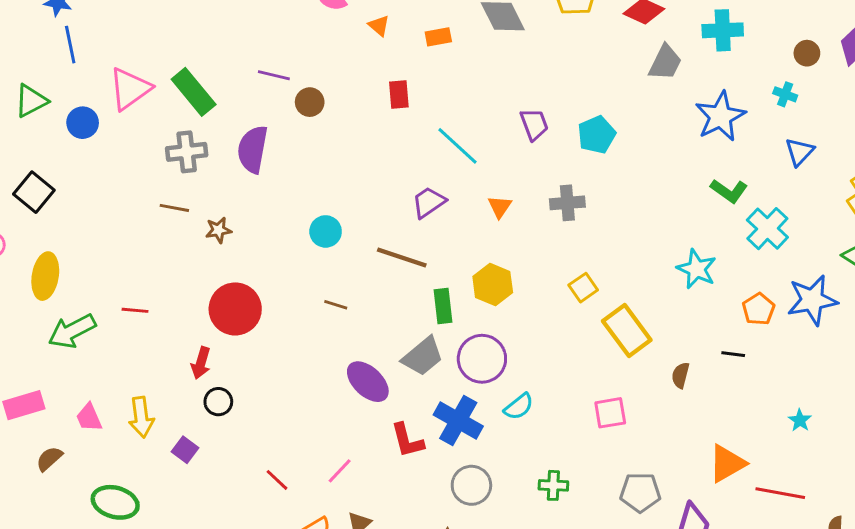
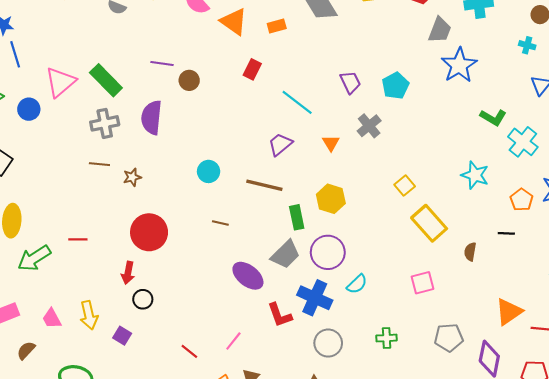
orange triangle: (379, 26) -> (234, 22), size x1.8
red rectangle: (399, 94) -> (252, 69), turned 36
blue star: (720, 116) -> (459, 65), moved
gray cross: (567, 203) -> (369, 126), moved, turned -30
yellow square: (583, 288) -> (405, 186), moved

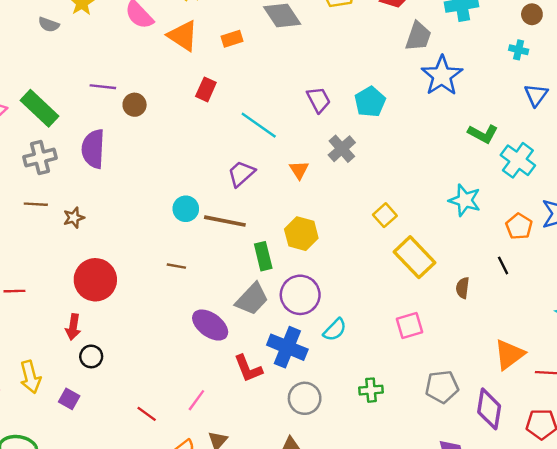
cyan circle: (209, 171) -> (186, 209), moved
black line: (506, 233) -> (503, 265), turned 63

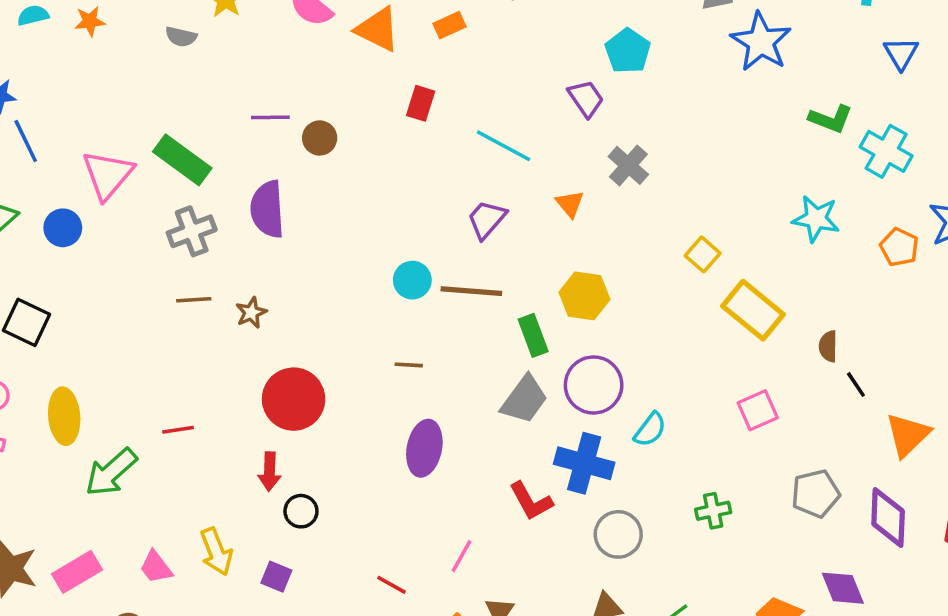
cyan pentagon: (370, 102) -> (628, 51), moved
black line: (503, 265) -> (856, 385), moved
purple ellipse: (210, 325) -> (424, 448), moved, turned 72

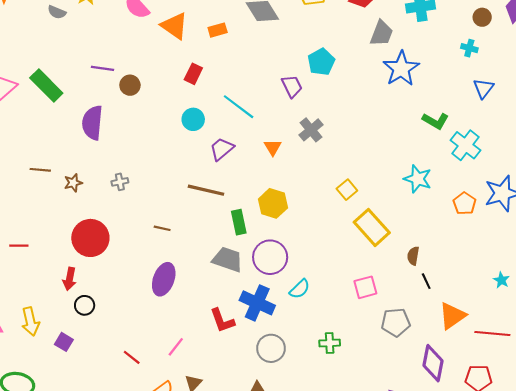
gray cross: (192, 231) -> (120, 182), moved, size x0.6
cyan circle: (412, 280) -> (193, 119), moved
gray trapezoid: (524, 399) -> (228, 259), turned -116
gray pentagon: (816, 494) -> (396, 322), moved

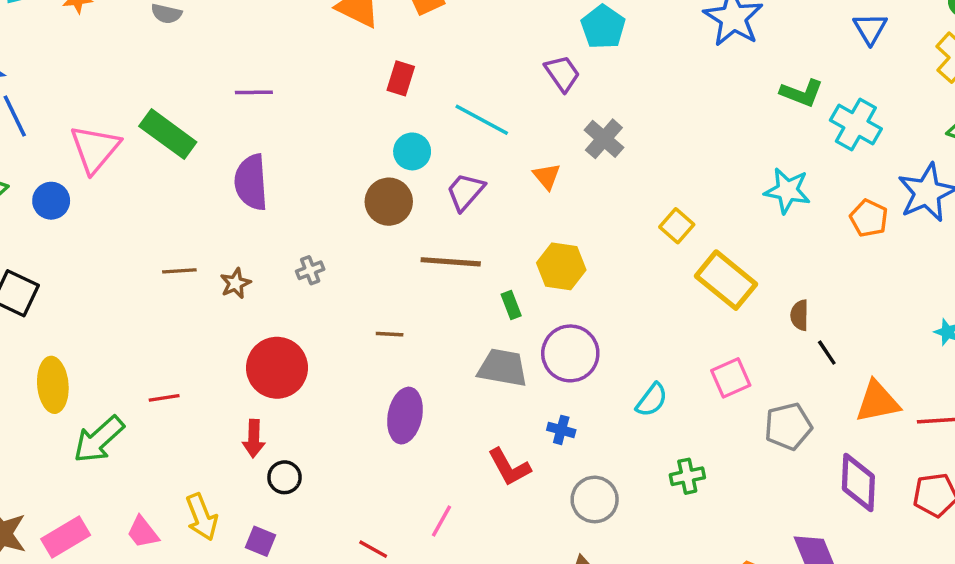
brown circle: (130, 85) -> (389, 202), moved, size x1.4
green rectangle: (239, 222) -> (511, 305), size x0.7
cyan semicircle: (300, 289) -> (652, 400), moved
blue cross: (257, 303) -> (561, 430), size x0.5
orange triangle: (452, 316) -> (877, 402), turned 32

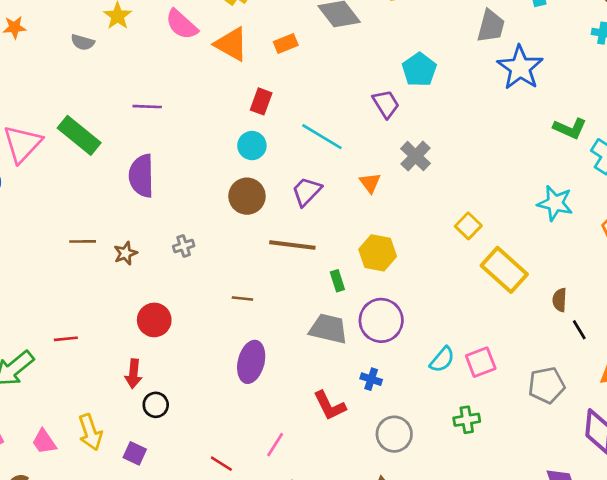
cyan circle: (412, 151) -> (252, 146), moved
red circle: (277, 368) -> (154, 320), size x0.7
pink square: (731, 378) -> (481, 362), moved

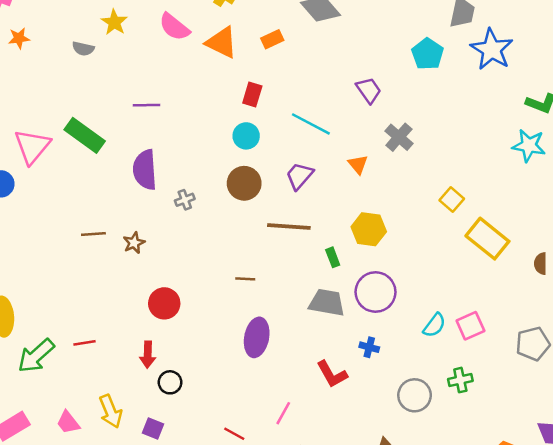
cyan pentagon: (419, 70) -> (428, 54), moved
cyan star: (555, 203) -> (529, 145), moved
gray cross: (184, 246) -> (185, 200), moved
red line: (66, 339) -> (85, 343), moved
gray circle: (394, 434) -> (415, 395), moved

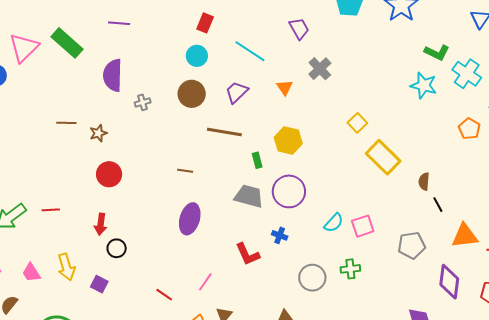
red circle: (164, 303) -> (109, 174), moved

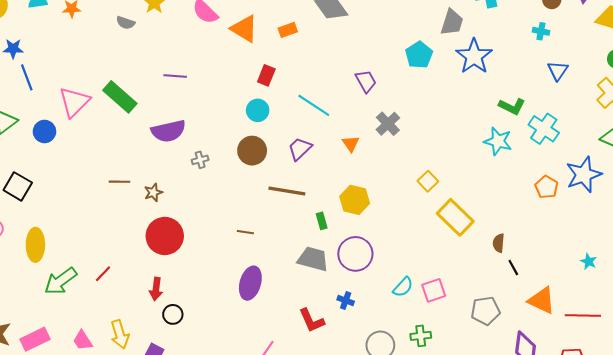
purple semicircle: (113, 75) -> (168, 131), turned -104
red circle: (109, 174) -> (165, 236), size x1.4
red line: (51, 210) -> (103, 274), turned -42
orange triangle: (465, 236) -> (542, 300), turned 32

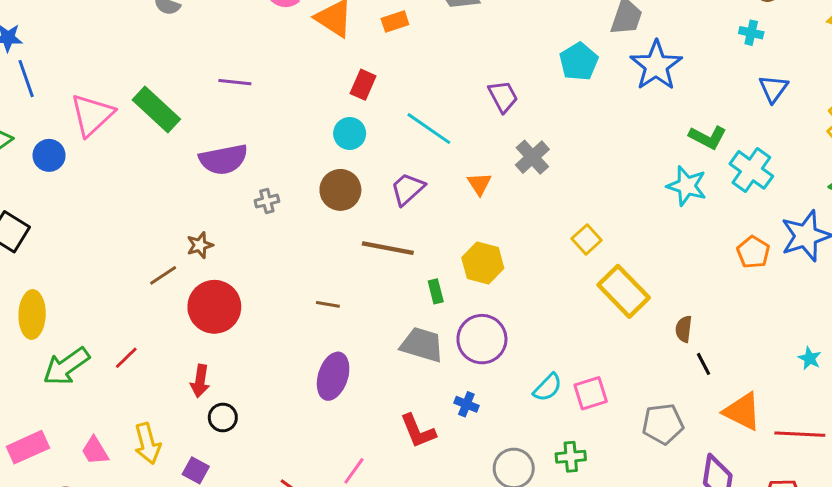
brown line: (119, 182) -> (163, 275), moved, turned -36

